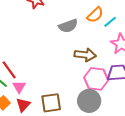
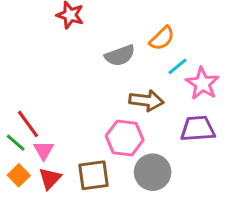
cyan line: (110, 22) -> (177, 66), moved
pink hexagon: (96, 79) -> (125, 138), moved

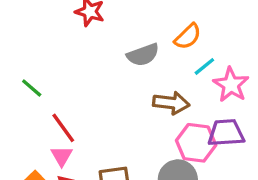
red line: (28, 124) -> (63, 128), moved
pink hexagon: (125, 138) -> (196, 143), moved
green line: (16, 143) -> (32, 88), moved

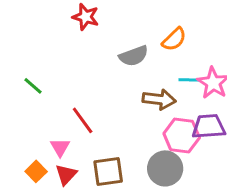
cyan line: (204, 66) -> (189, 80), moved, turned 40
red line: (63, 128) -> (83, 120), moved

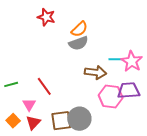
orange semicircle: (174, 39) -> (79, 29), moved
green line: (33, 86) -> (11, 84), moved, turned -56
gray circle: (165, 168) -> (79, 119), moved

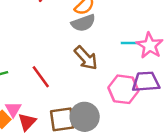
brown arrow: (96, 72) -> (86, 58), moved, turned 40
pink triangle: (29, 105) -> (13, 109), moved

